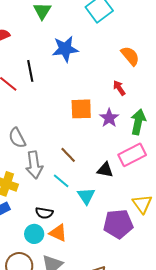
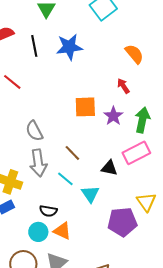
black line: (30, 71) -> (34, 46), moved
gray semicircle: (17, 138) -> (34, 131), moved

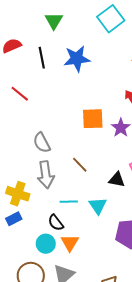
cyan line: (65, 179) -> (69, 202), moved, turned -42
black semicircle: (48, 211) -> (56, 223), turned 42
orange triangle: (62, 231) -> (70, 243), turned 36

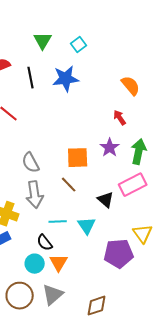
cyan square: (111, 19) -> (79, 45), moved, size x0.6
orange square: (93, 119) -> (78, 158), moved
black triangle: (117, 180) -> (106, 200), turned 30

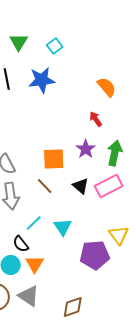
black triangle: (106, 200) -> (81, 186), moved
cyan line: (58, 222) -> (34, 223), turned -42
gray triangle: (53, 295) -> (29, 296), turned -45

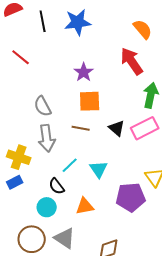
red arrow: (96, 119) -> (132, 61), size x1.8
purple star: (86, 149) -> (84, 72), moved
brown line: (45, 186) -> (81, 128), turned -36
orange triangle: (35, 264) -> (85, 206), moved, turned 48

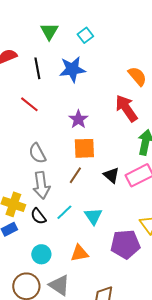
red line: (21, 57) -> (29, 104), moved
brown line: (81, 128) -> (75, 175), turned -66
black semicircle: (57, 186) -> (38, 216), moved

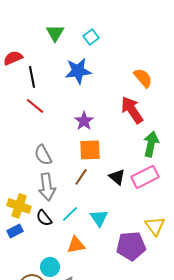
black line: (37, 68) -> (32, 77), moved
orange triangle: (79, 253) -> (76, 245), moved
cyan circle: (41, 254) -> (50, 267), moved

